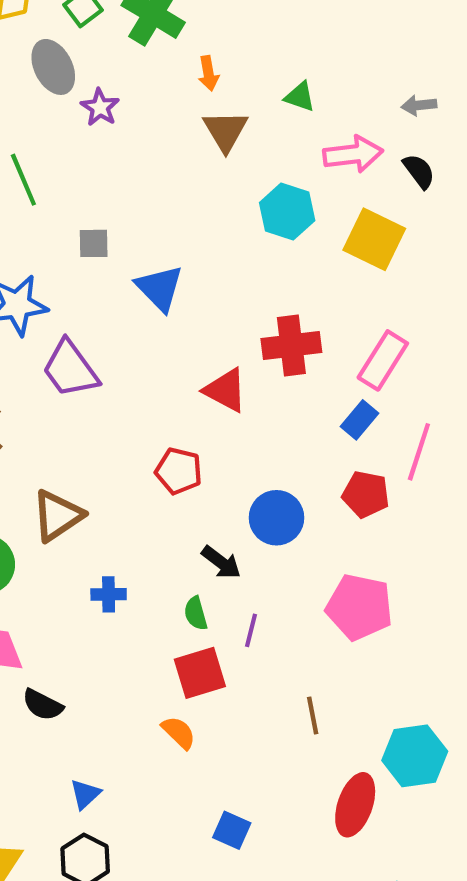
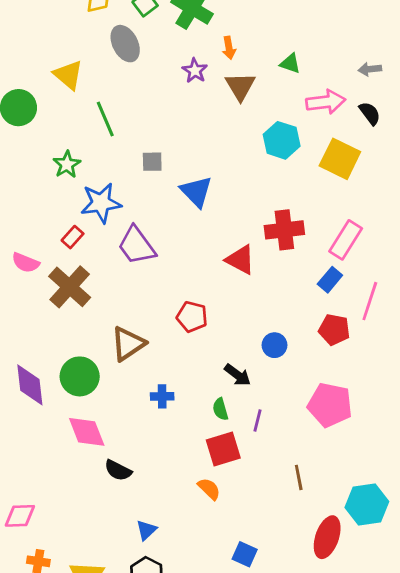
purple star: (100, 107) -> (195, 71), moved
red pentagon: (179, 471) -> (192, 317), moved
blue circle: (276, 518) -> (274, 345), size x0.7

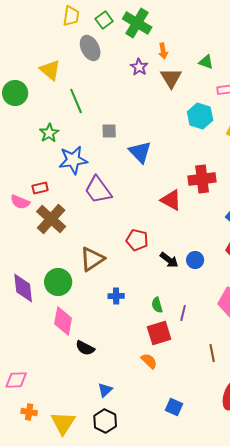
red rectangle: (73, 237) -> (40, 188), moved, turned 35
black arrow: (238, 375) -> (169, 260), moved
pink diamond: (87, 432) -> (63, 321), turned 32

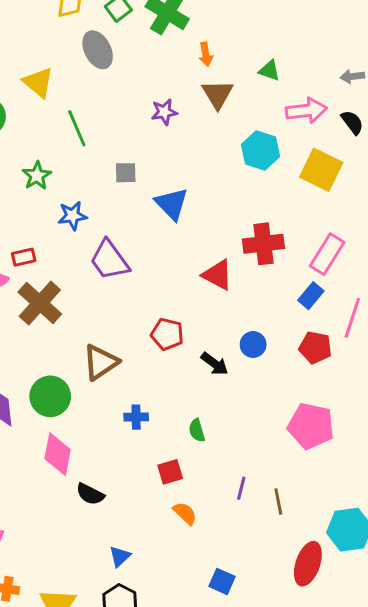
purple star: (139, 67) -> (164, 112), moved, turned 30
blue star: (73, 160) -> (72, 216), size x0.7
blue circle: (195, 260) -> (253, 344), moved
purple line: (183, 313) -> (241, 488), moved
red square: (159, 333) -> (170, 472), moved, size x0.7

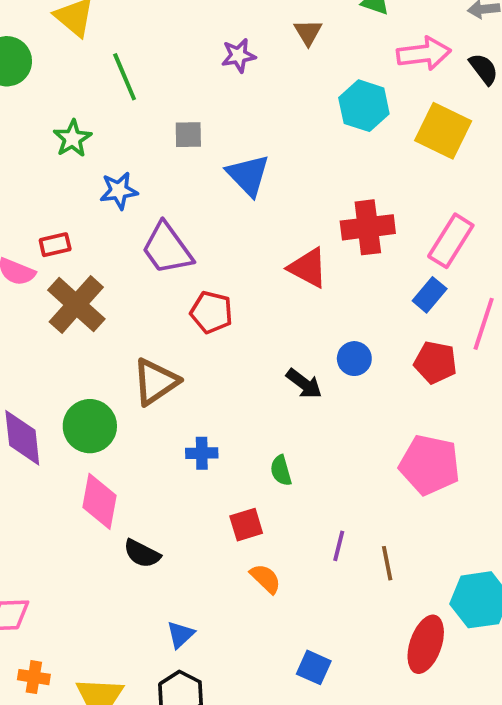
brown triangle: (218, 94) -> (308, 32), size x0.7
red pentagon: (167, 334) -> (211, 312), moved

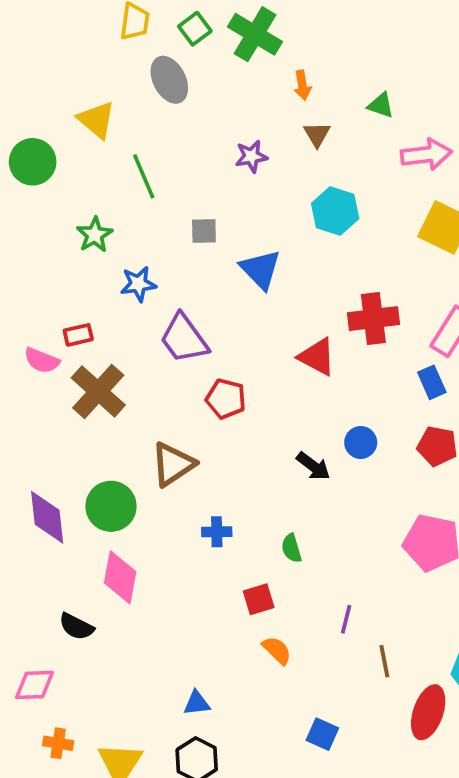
cyan hexagon: (364, 106) -> (335, 211), moved
blue rectangle: (430, 295) -> (432, 382), turned -64
black semicircle: (142, 554) -> (76, 627), moved
brown line: (387, 563) -> (384, 661), moved
blue triangle: (181, 635) -> (197, 703), turned 36

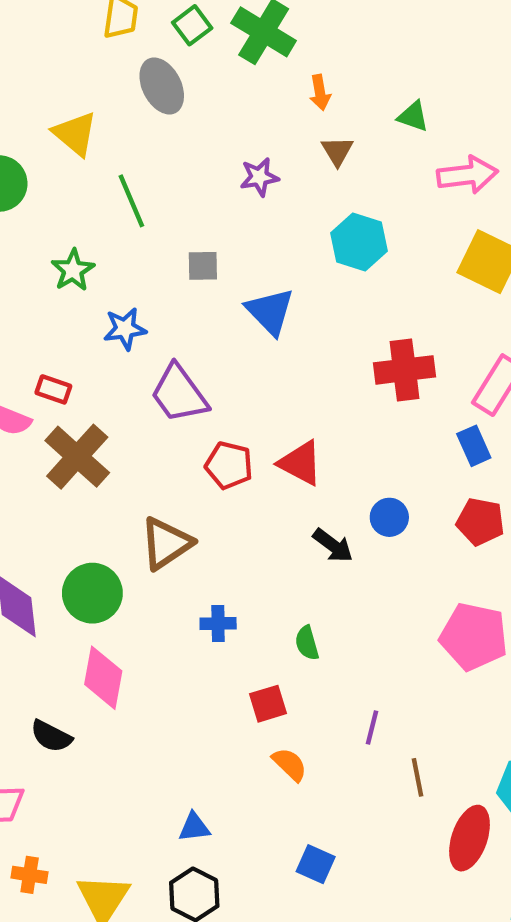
red rectangle: (78, 335) -> (53, 389), turned 32
red triangle: (317, 357) -> (300, 463), moved
blue square: (322, 734) -> (316, 864), moved

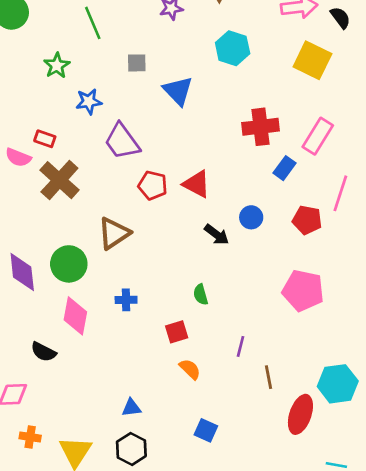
blue rectangle: (474, 446) -> (284, 168), moved, turned 60
blue cross: (218, 623) -> (126, 300), moved

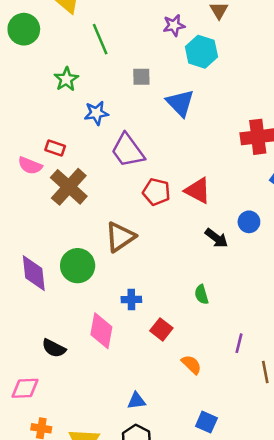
cyan hexagon: (233, 48) -> (201, 52), moved
pink diamond: (75, 316) -> (101, 331), moved
red square: (177, 332) -> (161, 329), moved, turned -35

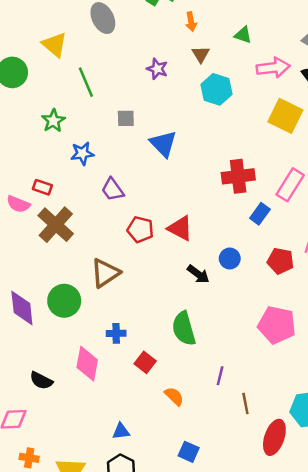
purple star: (174, 25) -> (157, 69), turned 30
cyan hexagon: (201, 52) -> (216, 89), moved
purple trapezoid: (128, 151) -> (113, 190), size x0.7
green semicircle: (201, 294) -> (184, 329), size x1.8

